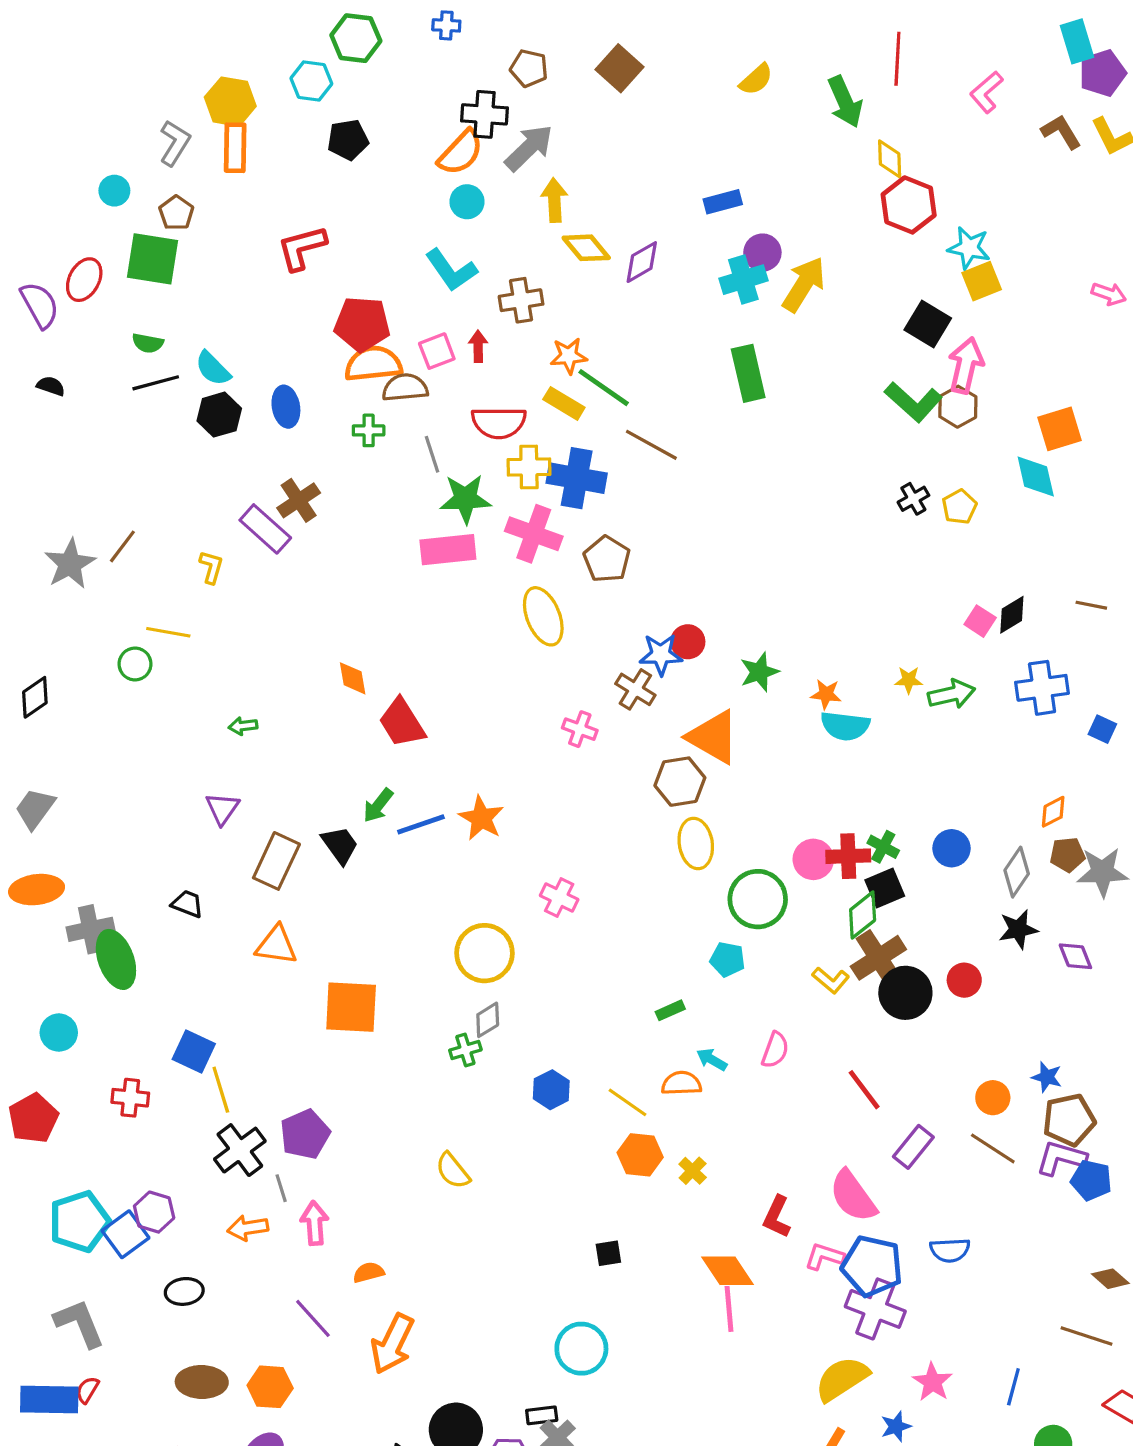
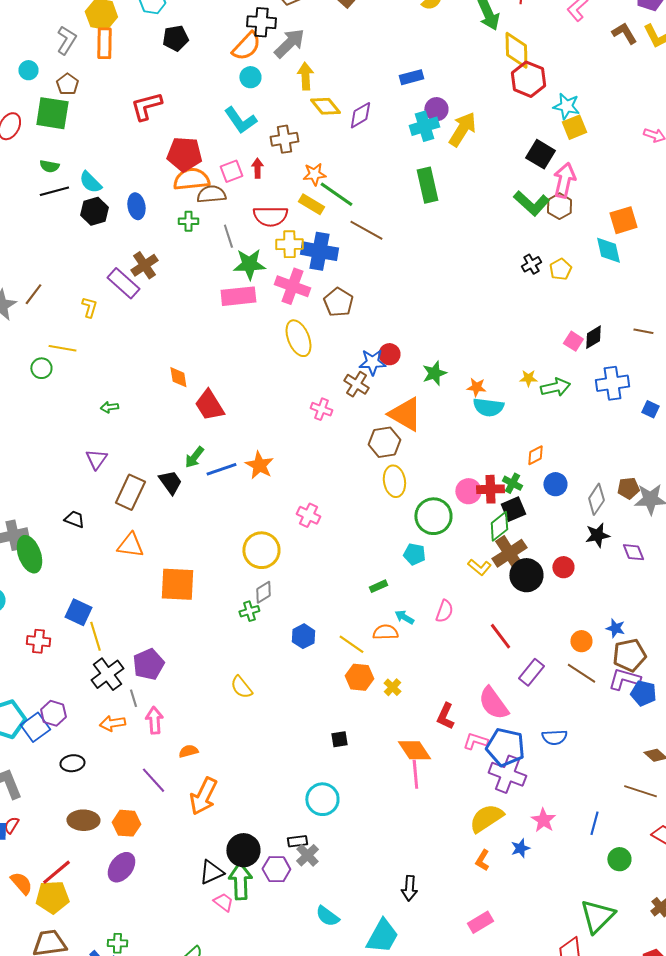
yellow diamond: (890, 159) -> (516, 50), size x1.5
orange diamond: (1053, 812) -> (535, 455), moved

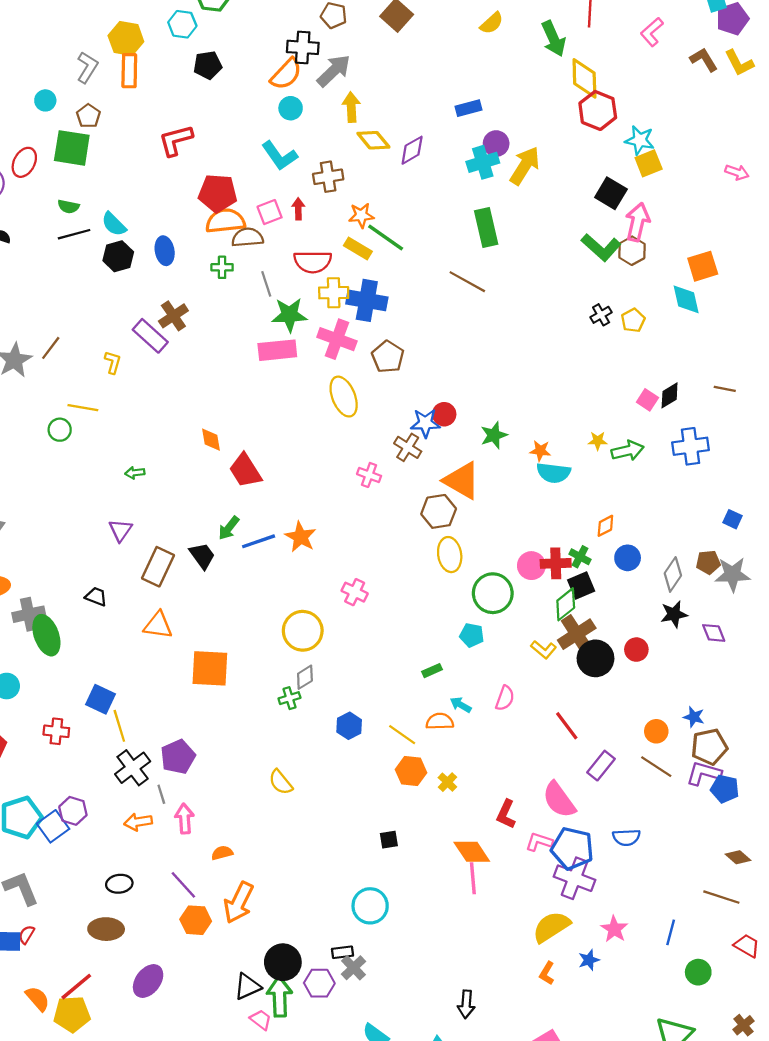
brown line: (366, 230) -> (467, 282), moved
blue square: (650, 409) -> (732, 519), moved
black ellipse: (72, 763) -> (119, 884), moved
orange hexagon: (126, 823) -> (196, 920), moved

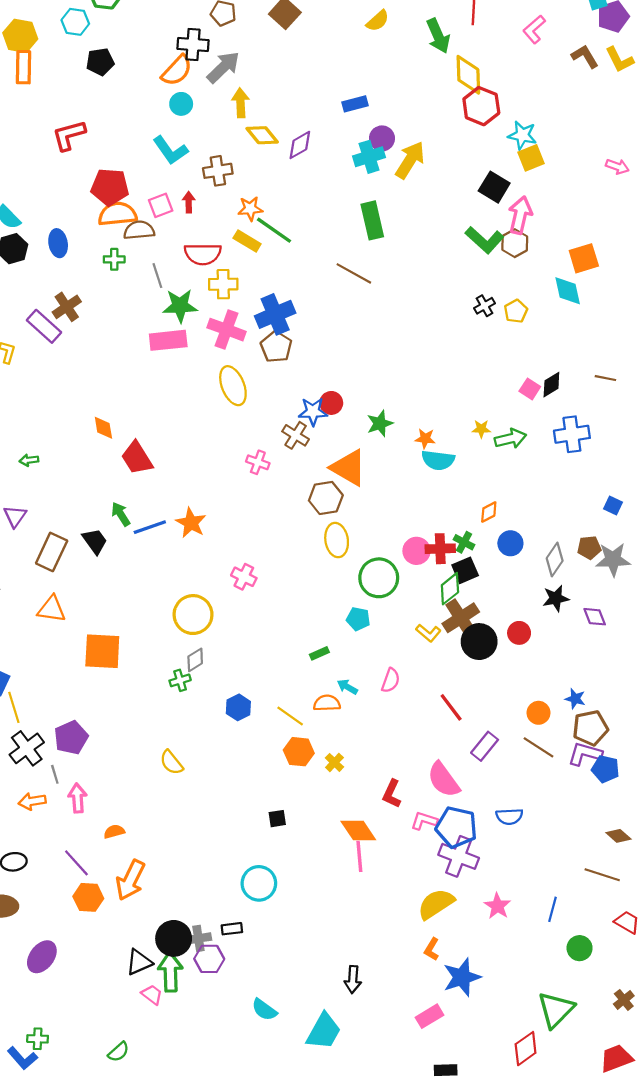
blue cross: (367, 300) -> (275, 314), moved, turned -33
green arrow: (229, 528) -> (121, 514), turned 110
blue star: (589, 960) -> (462, 977), moved, size x1.8
gray cross: (354, 968) -> (198, 938), moved, turned 35

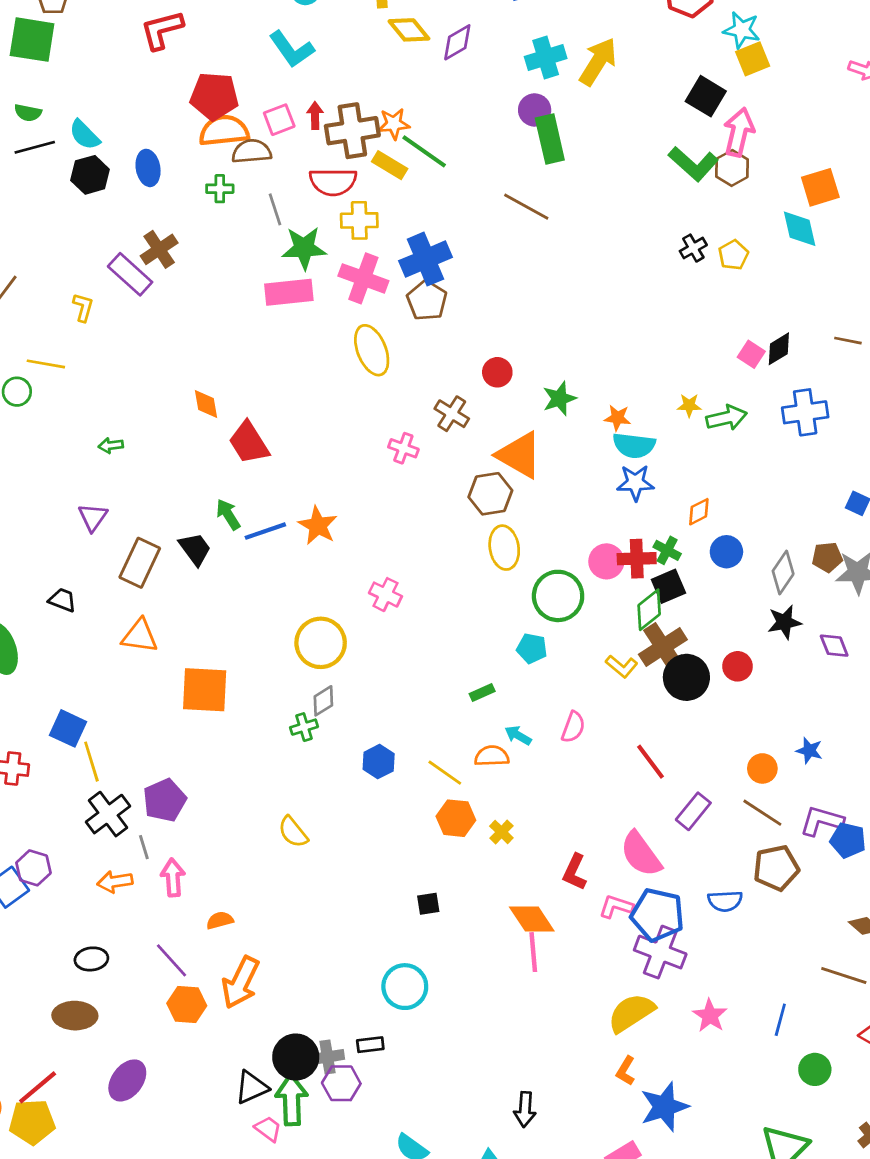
purple circle: (382, 138) -> (535, 110), moved
brown cross: (218, 171) -> (352, 131), moved, size x1.4
blue star: (313, 412) -> (635, 483), moved
brown pentagon: (590, 728) -> (776, 868), moved

